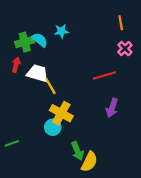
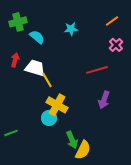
orange line: (121, 23) -> (112, 21), turned 64
cyan star: (61, 31) -> (71, 29), moved
green cross: (25, 42) -> (18, 22), moved

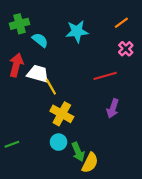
cyan star: (71, 29) -> (77, 31), size x1.5
red arrow: (15, 60) -> (16, 65), size x1.5
cyan circle: (49, 118) -> (59, 142), moved

